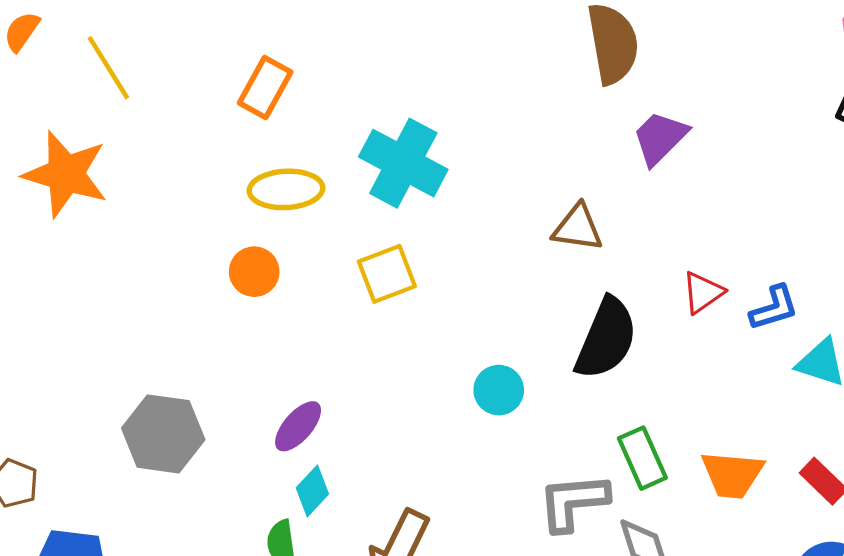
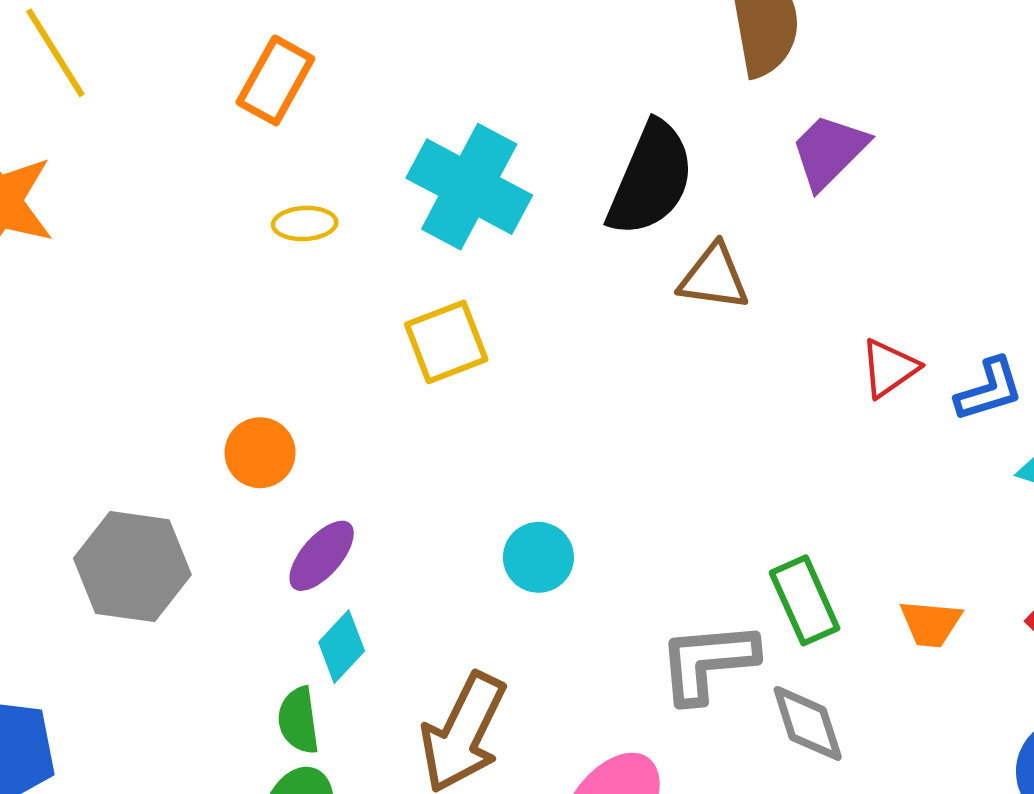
yellow ellipse: (286, 189) -> (305, 224), size x0.6
orange circle: (254, 272) -> (260, 453), moved
black semicircle: (606, 339) -> (651, 179), moved
cyan circle: (499, 390) -> (538, 557), moved
orange trapezoid: (732, 475) -> (931, 623), size x0.7

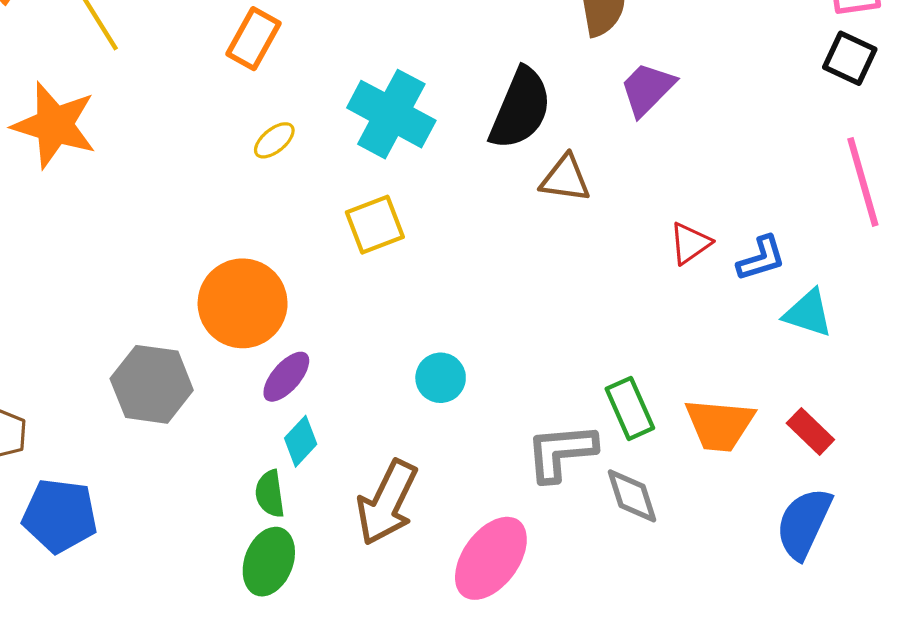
yellow ellipse: (305, 224) -> (274, 140), turned -36
orange circle: (260, 453) -> (243, 303), size x1.8
orange trapezoid: (931, 623) -> (720, 425), size x1.6

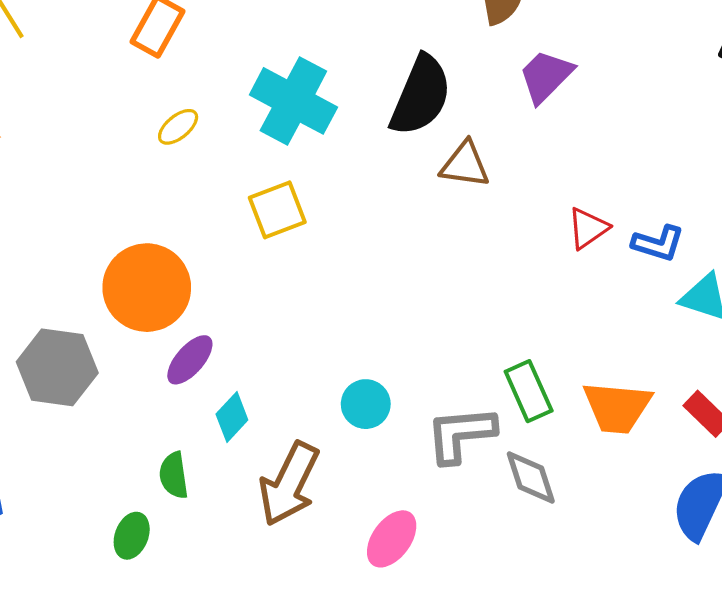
blue L-shape: (761, 259) -> (658, 243), turned 34
cyan circle: (441, 378) -> (366, 404), moved
cyan diamond: (301, 441) -> (232, 417), moved
pink ellipse: (491, 558) -> (392, 539), size x0.7
green ellipse: (269, 562) -> (132, 536), moved, size x0.7

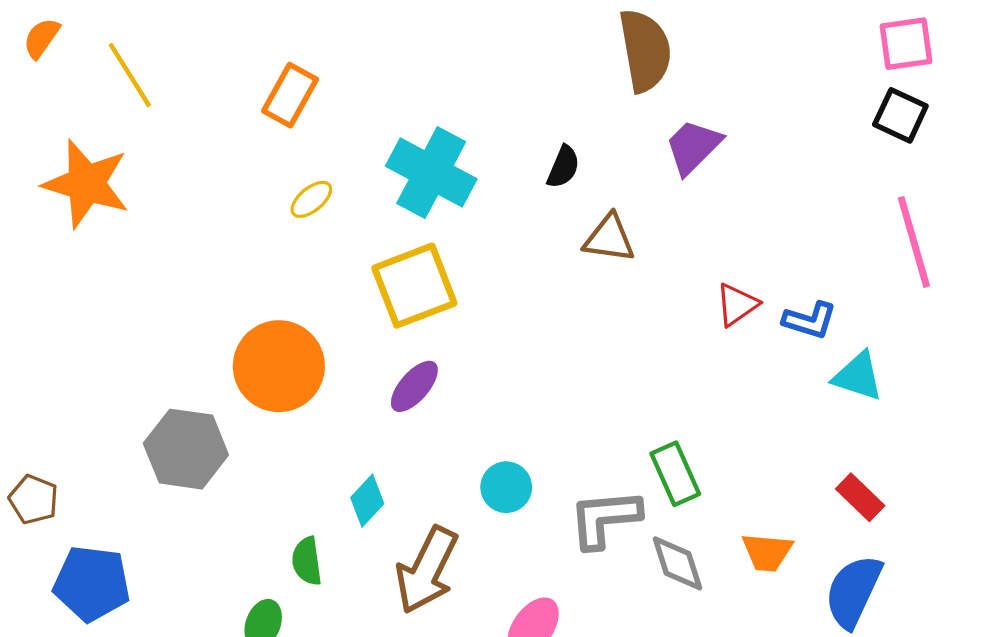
black semicircle: (421, 96) -> (563, 167), size x0.5
yellow square: (277, 210) -> (414, 286), size x1.4
purple ellipse: (190, 360) -> (414, 386), moved
orange trapezoid: (617, 407) -> (767, 552), moved, size x0.7

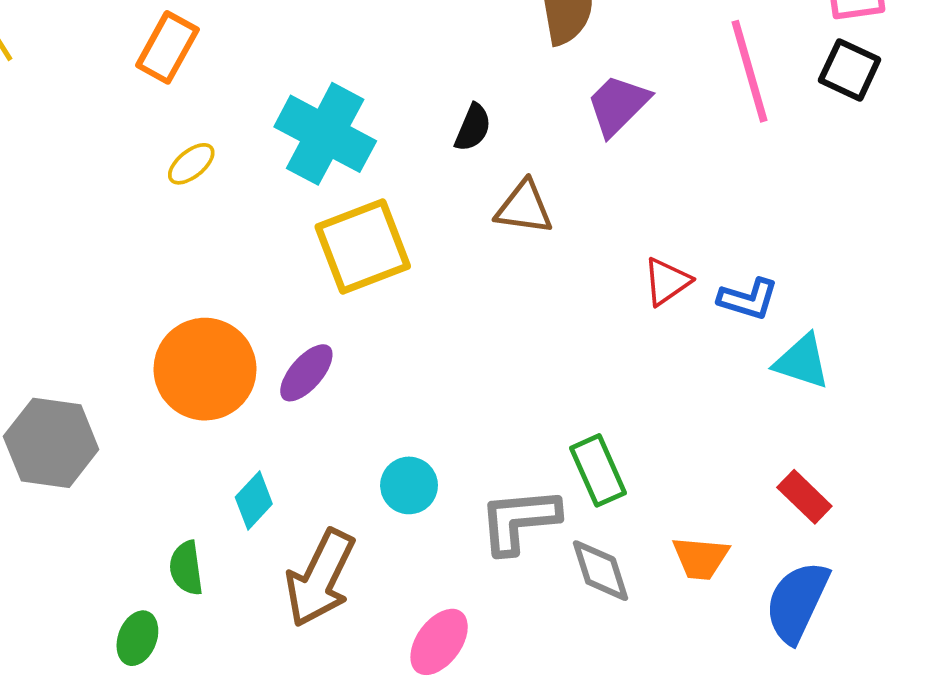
pink line: (914, 242) -> (749, 71), moved
yellow square: (414, 286) -> (363, 246), moved
orange circle: (279, 366) -> (205, 369), moved

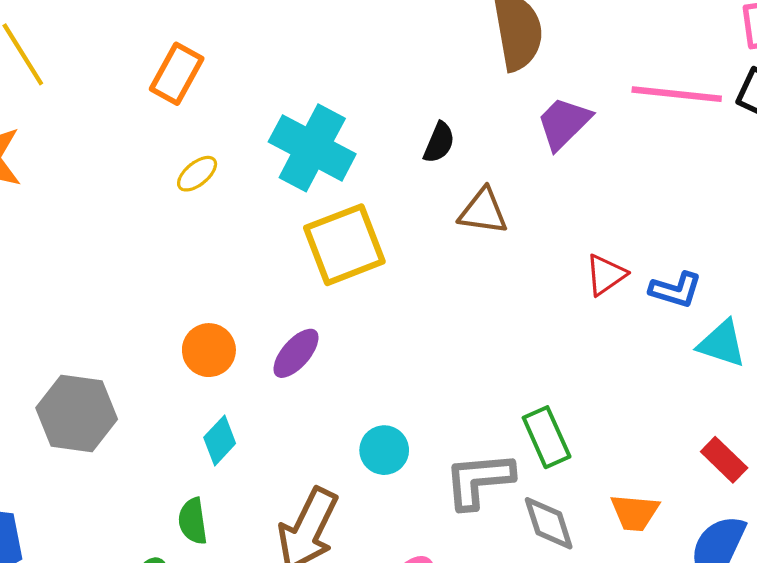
pink line: (749, 71) -> (677, 94), turned -68
orange circle: (205, 369) -> (209, 350), size x0.6
cyan diamond: (254, 500) -> (220, 440), moved

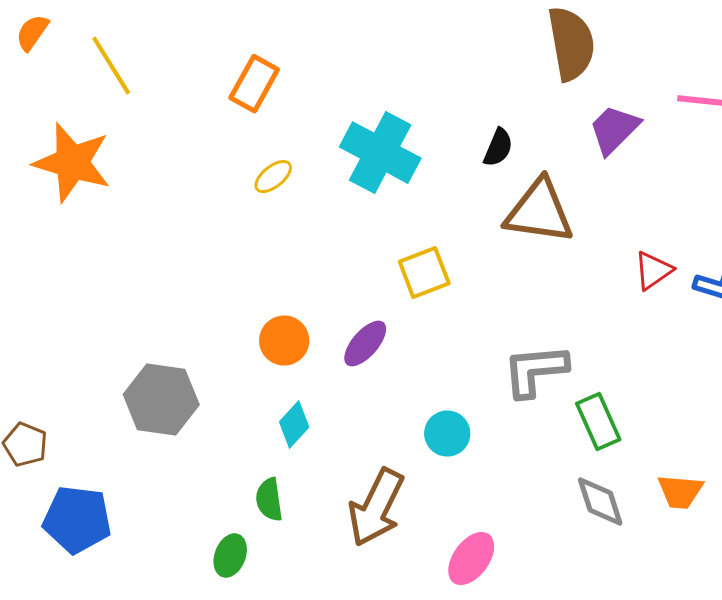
brown triangle: (483, 211) -> (539, 212), size x1.5
yellow square: (344, 245) -> (424, 273), moved, size x0.7
gray L-shape: (479, 480) -> (535, 371), moved

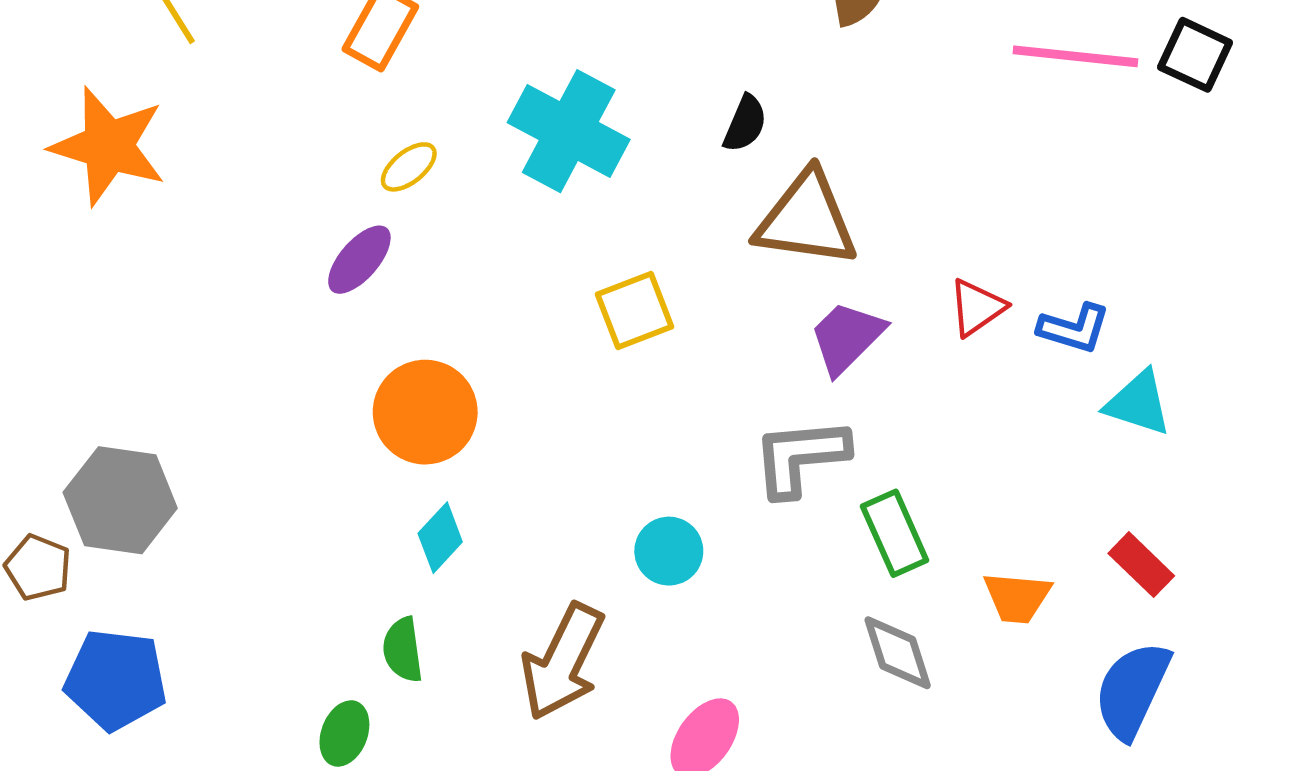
purple trapezoid: (614, 130) -> (847, 337), moved
orange circle: (284, 341) -> (425, 412), size x1.4
purple ellipse: (365, 344) -> (359, 260), moved
gray hexagon: (161, 400) -> (120, 500), moved
orange trapezoid: (680, 492) -> (1017, 597), moved

